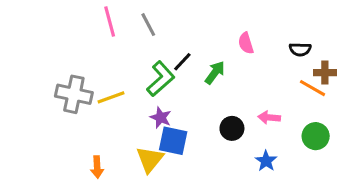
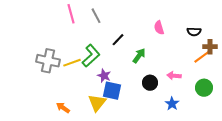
green arrow: (215, 73) -> (139, 56), moved
green L-shape: (161, 79) -> (91, 56), moved
orange line: (312, 88) -> (202, 57), turned -66
orange arrow: (97, 167) -> (63, 108), turned 128

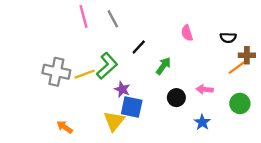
orange arrow: (63, 108) -> (65, 127), moved

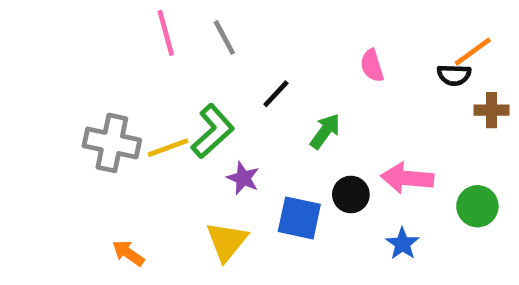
orange line: (238, 67) -> (473, 52), moved
pink arrow: (205, 89) -> (407, 178), size x1.5
blue square: (132, 107) -> (299, 218), moved

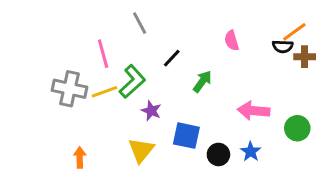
pink line: (166, 33) -> (103, 54), moved
brown cross: (491, 110) -> (305, 57), moved
black circle: (351, 194) -> (218, 154), moved
orange arrow: (128, 253) -> (80, 157), turned 54

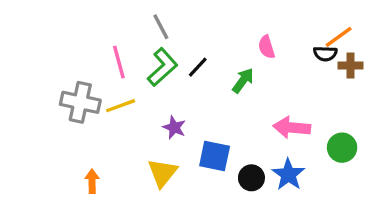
green L-shape: (132, 81) -> (163, 67), moved
green arrow: (202, 81) -> (243, 81), moved
blue star: (251, 152) -> (288, 174), size x1.4

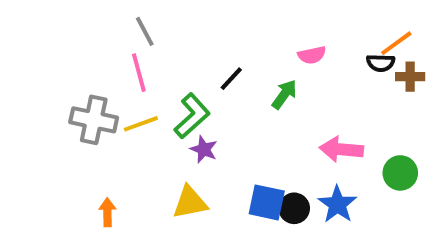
gray line: (161, 27) -> (145, 31), moved
pink semicircle: (267, 47) -> (312, 55), turned -85
green L-shape: (163, 67) -> (192, 116), moved
blue square: (215, 156) -> (267, 202), moved
yellow triangle: (163, 173) -> (190, 202), turned 40

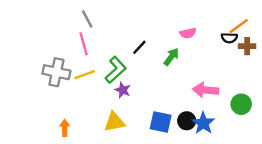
black circle: (294, 208) -> (187, 121), moved

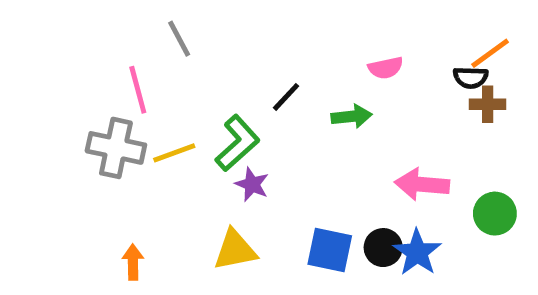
pink line: (84, 44) -> (138, 90), moved
brown cross: (247, 46) -> (488, 104), moved
green arrow: (171, 57) -> (352, 116), turned 48

